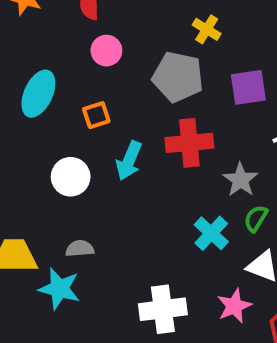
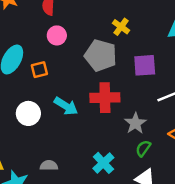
orange square: (96, 115) -> (39, 70), moved
cyan arrow: (129, 161) -> (66, 106), turned -85
cyan cross: (211, 233) -> (103, 163), moved
gray semicircle: (80, 249) -> (49, 165), moved

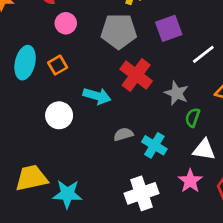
red cross: (105, 98) -> (136, 75), turned -36
gray semicircle: (49, 165) -> (123, 134), moved

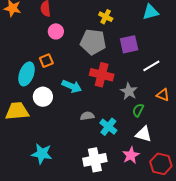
cyan ellipse: (25, 63) -> (27, 74), moved
red cross: (136, 75) -> (102, 75), turned -30
yellow trapezoid: (31, 178) -> (17, 111), moved

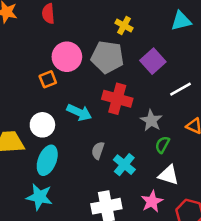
pink circle: (56, 31) -> (67, 57), moved, size x1.5
purple square: (129, 44) -> (153, 61), turned -30
cyan ellipse: (27, 74) -> (47, 160), moved
gray semicircle: (87, 116) -> (98, 151), turned -64

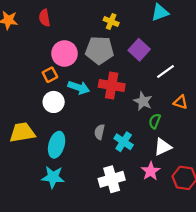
cyan arrow: (79, 112) -> (79, 87), moved
white circle: (42, 125) -> (54, 102), moved
white triangle: (169, 175) -> (163, 147), turned -36

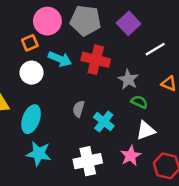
green semicircle: (155, 121) -> (139, 102), turned 88
cyan star: (53, 177) -> (39, 154), moved

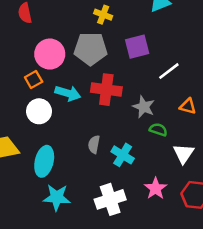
purple square: (129, 23) -> (137, 47), turned 35
white triangle: (146, 130) -> (184, 154), moved, turned -30

